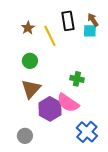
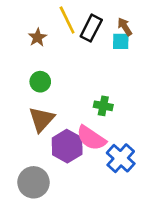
black rectangle: (68, 21) -> (91, 28), turned 36
yellow line: (50, 36) -> (67, 20), moved
blue cross: (87, 132) -> (121, 158), moved
gray circle: (25, 136) -> (34, 182), size x1.5

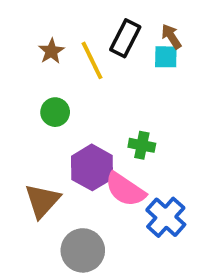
yellow line: (67, 20) -> (92, 60), moved
brown triangle: (42, 119) -> (42, 201), moved
purple hexagon: (67, 146) -> (92, 167), moved
gray circle: (34, 182) -> (83, 250), moved

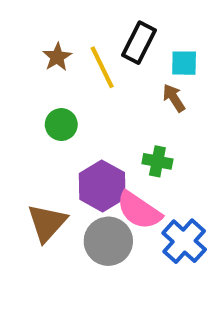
brown arrow: (171, 36) -> (174, 98), moved
gray circle: (83, 250) -> (108, 241), moved

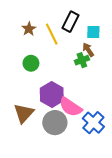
green cross: (157, 161) -> (82, 60), moved, turned -32

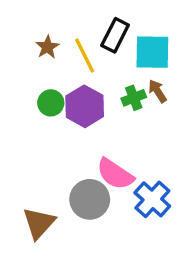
cyan square: (93, 32) -> (152, 52), size x1.6
brown arrow: (88, 50) -> (157, 91), moved
purple hexagon: (52, 94) -> (85, 106), moved
brown triangle: (24, 113) -> (39, 223), moved

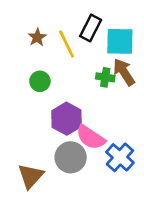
brown arrow: (157, 91) -> (124, 72), size x1.5
green cross: (134, 98) -> (105, 77), turned 30
purple hexagon: (85, 106) -> (67, 119), moved

